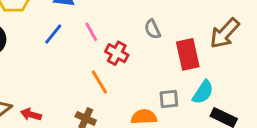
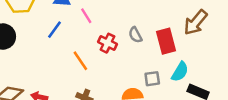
gray semicircle: (153, 29) -> (135, 35), moved
pink line: (91, 32) -> (86, 16), moved
orange line: (99, 82) -> (80, 61), moved

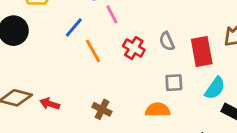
orange line: (80, 61) -> (93, 51), moved
gray square: (152, 79) -> (174, 83), moved

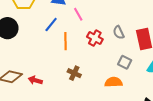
orange line: (93, 51) -> (65, 41), turned 30
gray square: (174, 83) -> (125, 62), turned 32
brown cross: (102, 109) -> (74, 73), moved

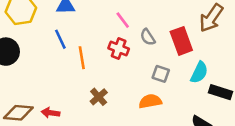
pink line: (78, 14) -> (123, 20), moved
blue line: (51, 25) -> (60, 39), turned -56
brown cross: (74, 73) -> (99, 97), turned 32

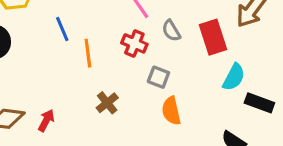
gray square: (161, 74) -> (158, 77), moved
orange semicircle: (150, 101) -> (171, 111), turned -95
red arrow: (50, 113) -> (46, 120), turned 108

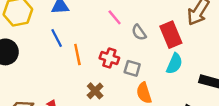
red cross: (134, 43) -> (109, 58), moved
cyan semicircle: (234, 77) -> (174, 64), moved

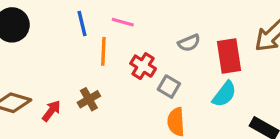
pink line: (115, 17) -> (123, 22), moved, turned -49
gray semicircle: (139, 32) -> (189, 43), turned -91
brown cross: (95, 91) -> (89, 99), moved

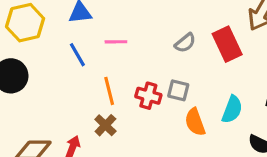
orange line: (103, 51) -> (109, 91), moved
red cross: (143, 66) -> (148, 96), moved
cyan semicircle: (224, 94) -> (232, 109), moved

